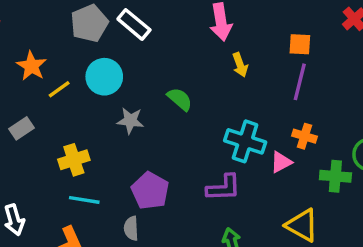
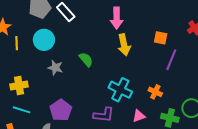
yellow arrow: (240, 65) -> (124, 45), size x1.5
purple line: (300, 82) -> (171, 60), moved
yellow line: (59, 89) -> (17, 43), turned -64
pink triangle: (281, 162) -> (139, 116), moved

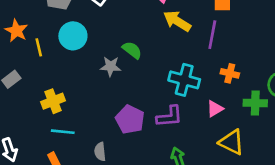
yellow arrow: (124, 45) -> (177, 21), turned 145
purple line: (171, 60) -> (212, 35), moved
gray star: (55, 68) -> (111, 66), moved
purple pentagon: (61, 110) -> (130, 119), moved

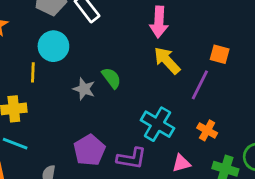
yellow line: (39, 47) -> (33, 72), moved

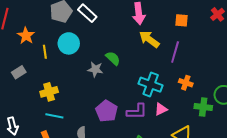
orange square: (220, 54) -> (181, 20), moved
yellow line: (33, 72) -> (45, 52), moved
pink triangle: (181, 163) -> (161, 109), moved

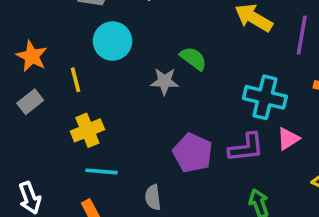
orange star: (26, 36) -> (32, 56), moved
yellow line: (45, 52) -> (75, 80), moved

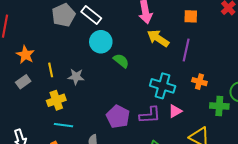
cyan circle: (113, 41) -> (101, 42), moved
gray star: (164, 81) -> (76, 77), moved

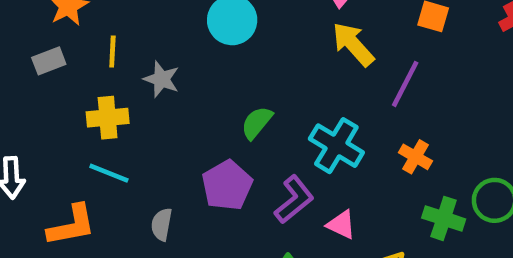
green semicircle: (121, 61) -> (257, 123), moved, turned -105
pink triangle: (175, 111) -> (341, 225), moved, turned 40
purple L-shape: (150, 115) -> (294, 199), turned -50

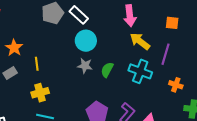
gray star: (161, 79) -> (85, 66), moved
green semicircle: (257, 123) -> (107, 70), moved
cyan cross: (336, 146) -> (140, 71), moved

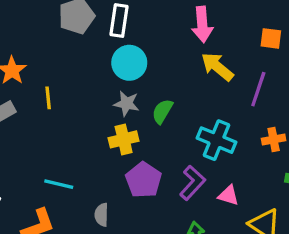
white rectangle: (79, 15) -> (119, 20), turned 54
cyan cross: (140, 71) -> (216, 140), moved
orange cross: (176, 85) -> (274, 140), turned -32
yellow cross: (40, 93) -> (124, 139), moved

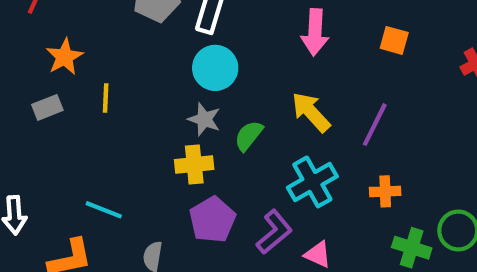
orange square: (271, 38) -> (394, 40), moved
yellow arrow: (217, 67) -> (311, 112), moved
cyan cross: (216, 140) -> (312, 182), turned 30

